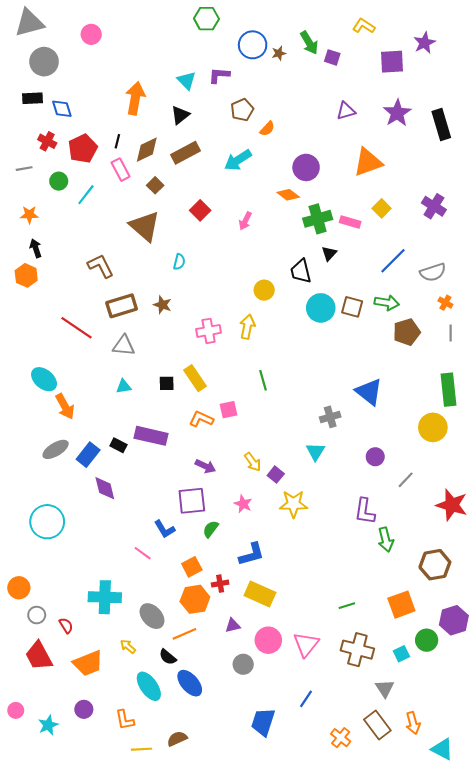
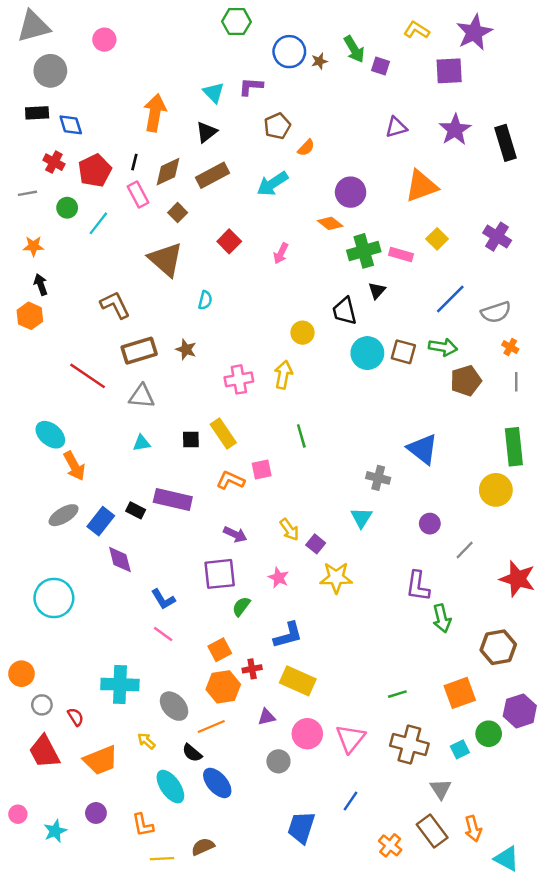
purple star: (424, 43) -> (474, 32), moved, size x1.4
gray cross: (330, 417) -> (378, 478), turned 30
blue L-shape: (165, 529) -> (163, 599), moved

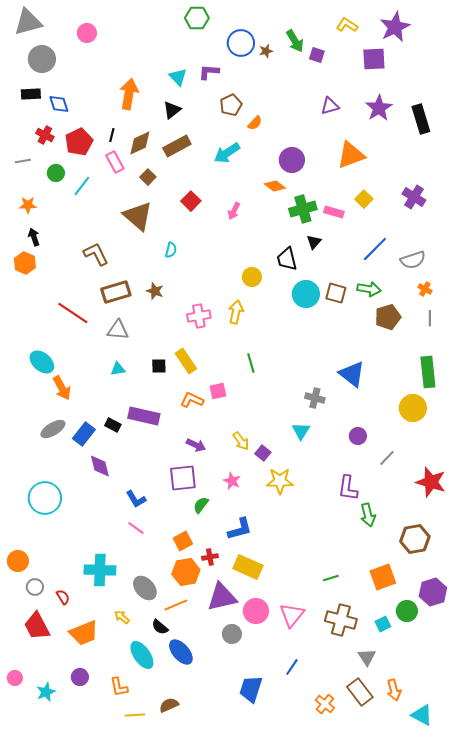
purple triangle: (266, 717) -> (222, 597), size x2.0

